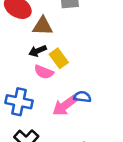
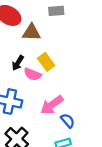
black arrow: (38, 51) -> (18, 63), moved, turned -35
blue semicircle: (82, 97) -> (68, 121), moved, turned 42

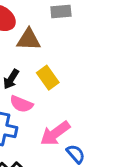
pink semicircle: (33, 74) -> (21, 104), moved

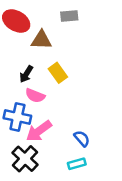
pink arrow: (55, 133) -> (39, 131), moved

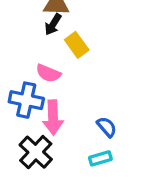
black arrow: (26, 74) -> (53, 24), moved
pink arrow: (39, 131) -> (53, 117), turned -56

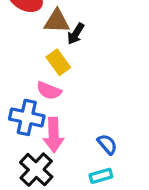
black arrow: (53, 24) -> (76, 34), moved
yellow rectangle: (77, 45) -> (58, 62), moved

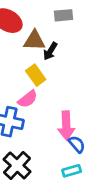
pink semicircle: (49, 91) -> (28, 99), turned -60
pink arrow: (54, 135) -> (66, 126), moved

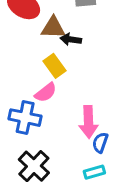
black arrow: (50, 51) -> (71, 39), turned 66
blue semicircle: (77, 144) -> (100, 143), turned -120

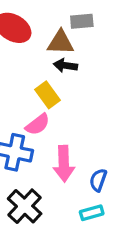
brown triangle: (53, 28) -> (61, 43), moved
pink arrow: (88, 122) -> (64, 164), moved

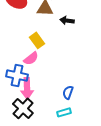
black arrow: (65, 65) -> (67, 20), moved
pink arrow: (64, 164) -> (27, 88), moved

